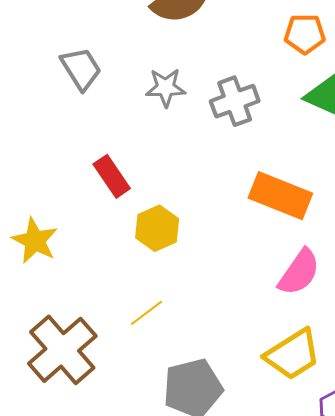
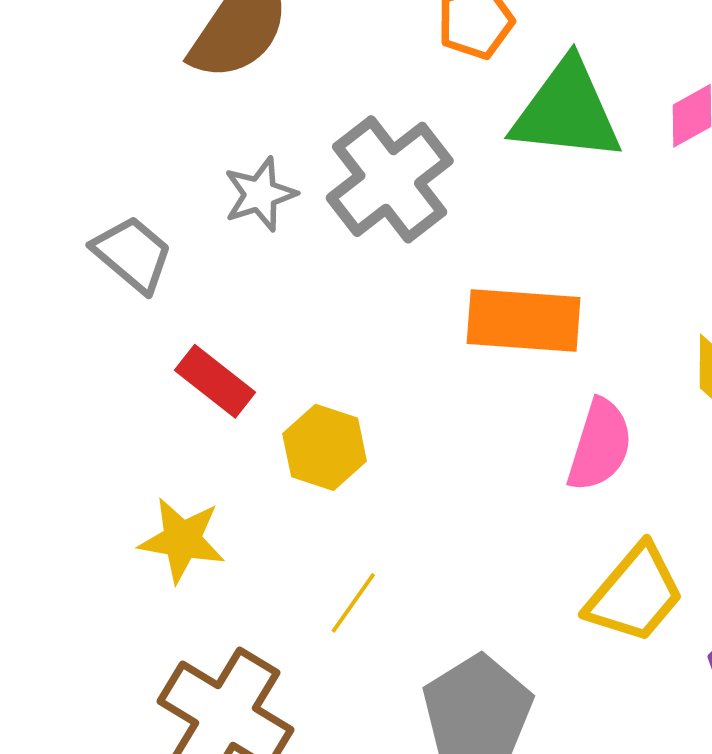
gray trapezoid: (81, 69) -> (133, 254), moved
gray cross: (235, 101) -> (390, 179), size x1.4
yellow star: (35, 241) -> (182, 540), moved

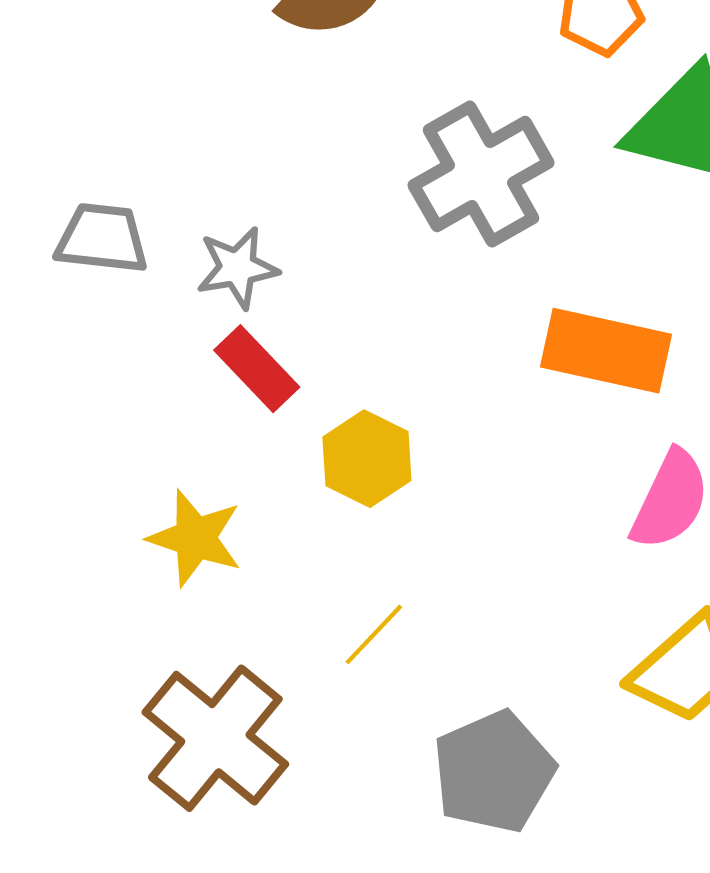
gray star: (260, 194) -> (237, 268), moved
gray trapezoid: (133, 254) -> (102, 238), moved, turned -42

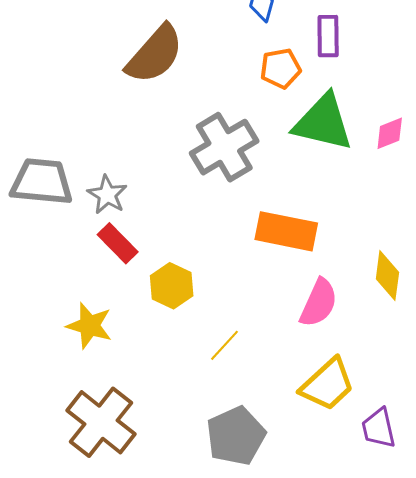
gray trapezoid: (102, 238) -> (42, 182), size x1.4
gray star: (237, 268) -> (107, 195), turned -30
yellow line: (374, 634) -> (225, 345), moved

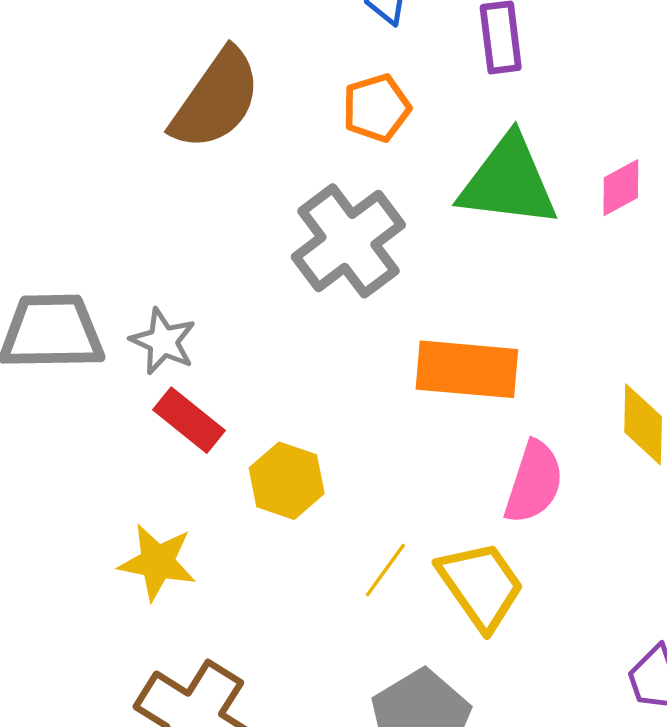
orange pentagon: (281, 68) -> (376, 108), moved
yellow trapezoid: (327, 385) -> (481, 585), moved, turned -76

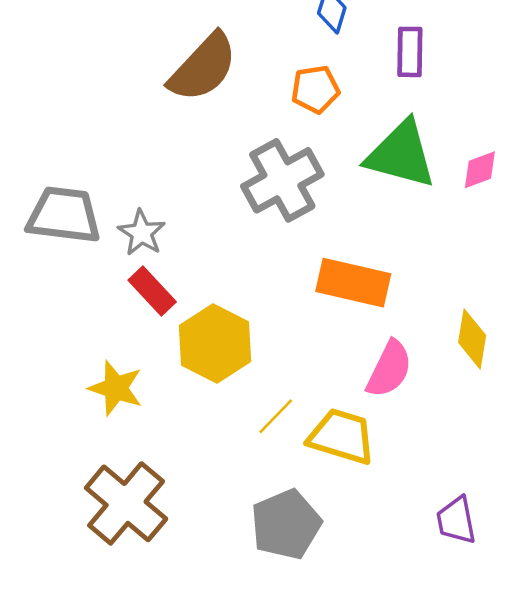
yellow hexagon: (287, 481) -> (215, 343), size x1.4
yellow trapezoid: (481, 585) -> (342, 437), turned -46

